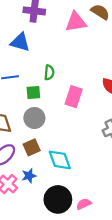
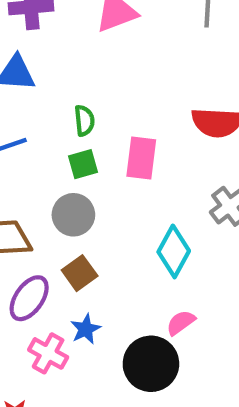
green square: (33, 92) -> (83, 164), moved
cyan diamond: (60, 160) -> (174, 251), moved, turned 60
pink semicircle: (84, 204) -> (181, 323), moved

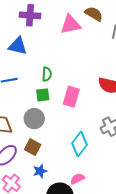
brown square: (80, 273) -> (33, 147), turned -35
blue star: (86, 329) -> (40, 171), moved

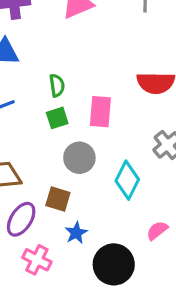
gray circle: (34, 119) -> (79, 158), moved
pink semicircle: (77, 179) -> (157, 230), moved

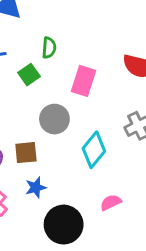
green square: (57, 118) -> (29, 75), moved, turned -30
brown square: (58, 199) -> (26, 153), turned -35

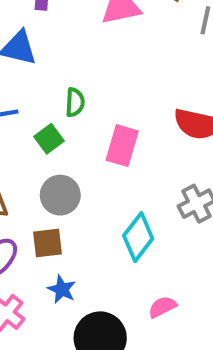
gray circle: (54, 119) -> (60, 195), moved
blue star: (36, 187) -> (62, 289), turned -30

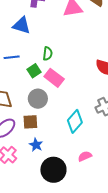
pink rectangle: (122, 146) -> (54, 78), moved, turned -72

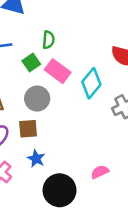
cyan diamond: (75, 121) -> (91, 83), moved

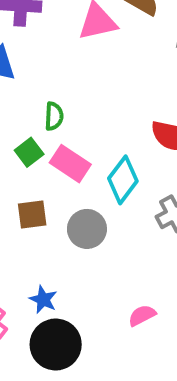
gray circle: (37, 99) -> (87, 229), moved
brown square: (28, 129) -> (32, 215), moved
black circle: (60, 190) -> (56, 345), moved

